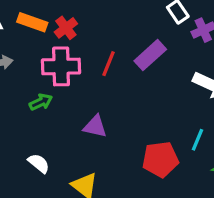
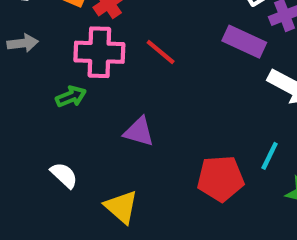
purple rectangle: (150, 55) -> (244, 42), moved, turned 64
red line: (109, 64) -> (161, 52), turned -75

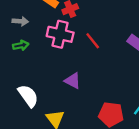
green arrow: (71, 97) -> (21, 45), moved
white semicircle: (64, 175) -> (28, 96), size x1.5

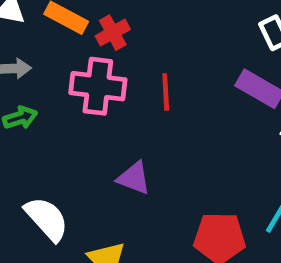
red line: (93, 41) -> (166, 92), turned 42

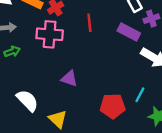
red line: (166, 92) -> (89, 23), moved

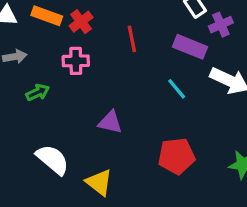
pink cross: (50, 34) -> (76, 61), size x0.7
green arrow: (12, 52) -> (38, 92), moved
cyan line: (140, 95) -> (177, 89), moved, turned -63

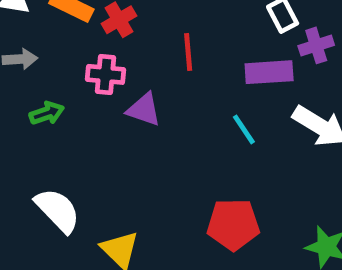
purple rectangle: (190, 47) -> (269, 72), turned -32
purple triangle: (110, 122) -> (144, 110), moved

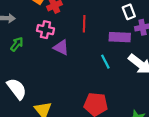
green arrow: (47, 113) -> (17, 44), turned -40

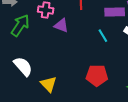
green arrow: (17, 44) -> (20, 25), size x1.6

